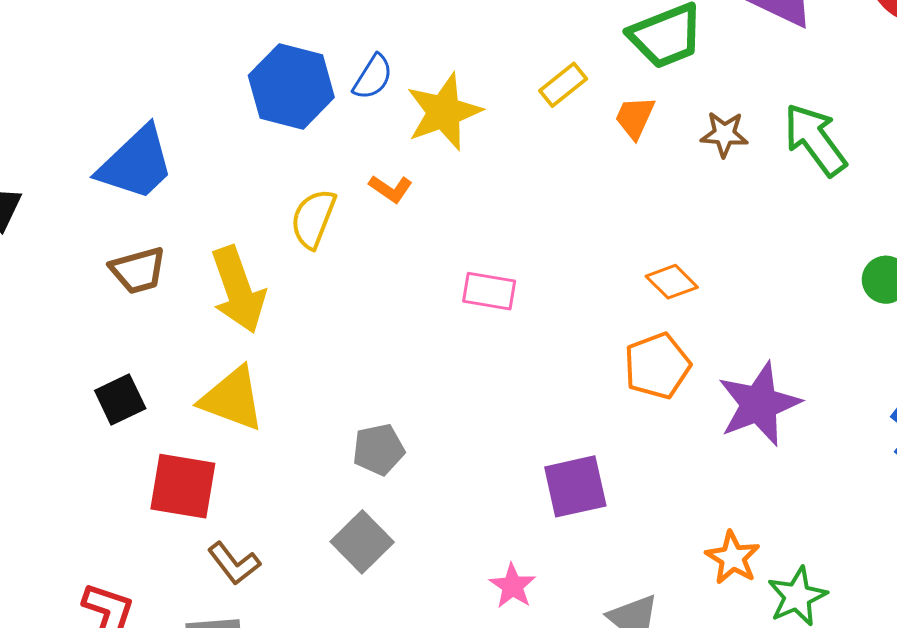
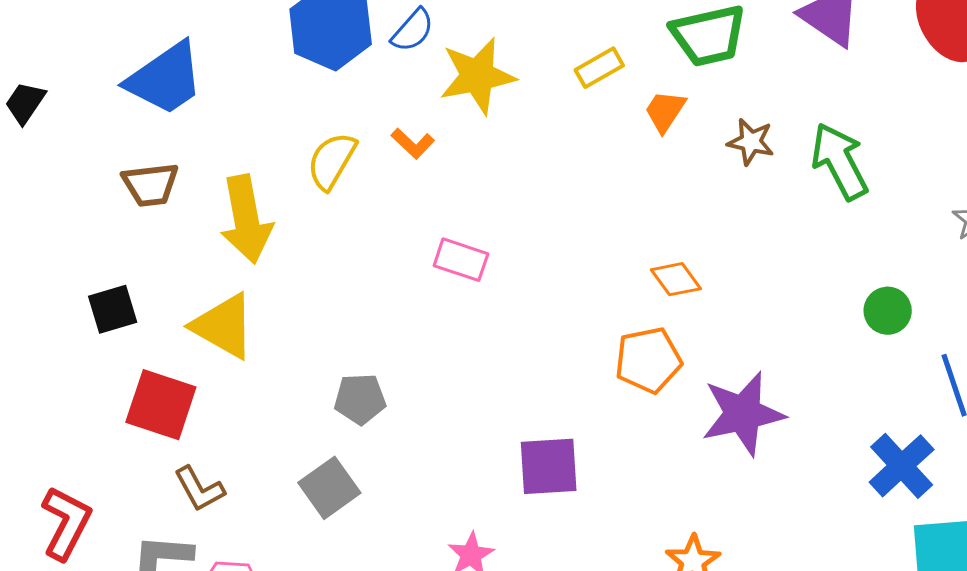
pink rectangle: (489, 291) -> (461, 260), moved

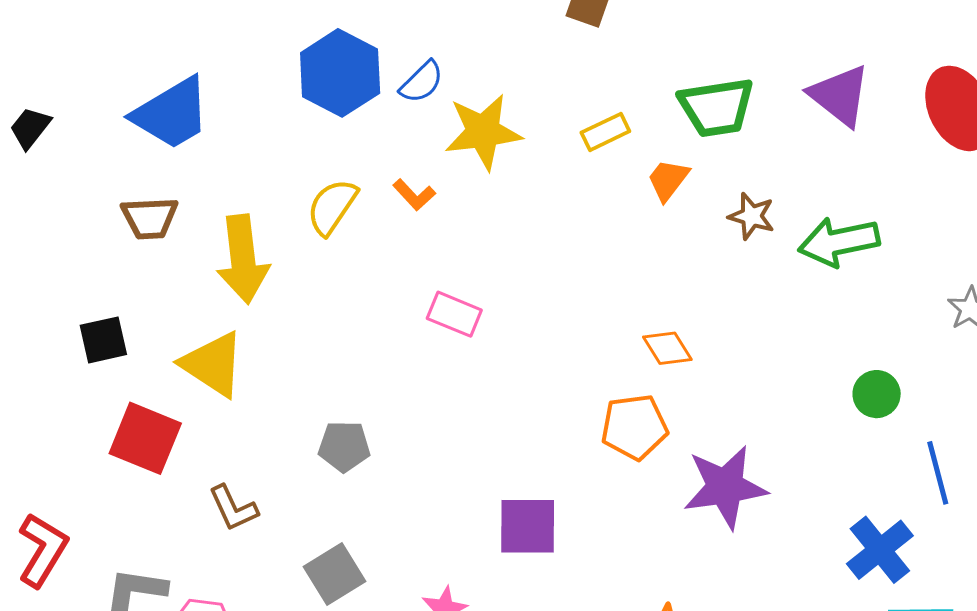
green arrow: (840, 161) -> (839, 242), turned -78
gray square: (329, 488) -> (335, 574), moved
brown L-shape: (199, 489) -> (233, 508), moved

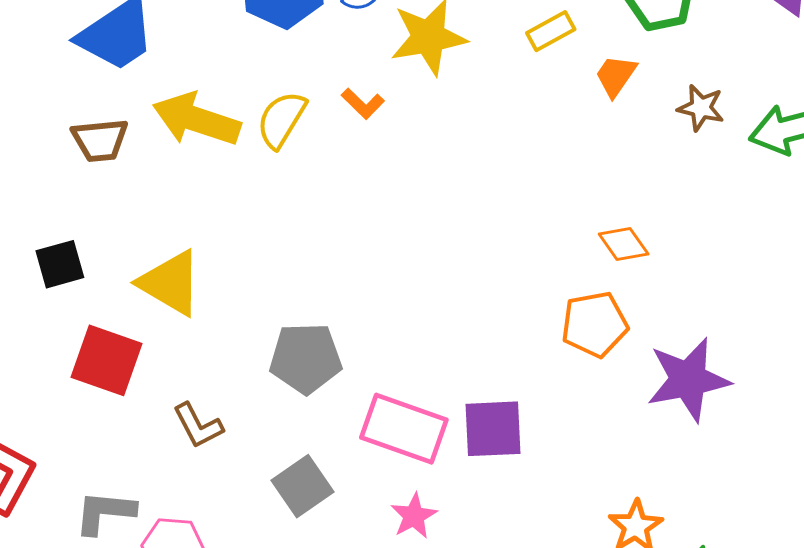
yellow arrow: (243, 259) -> (196, 119), moved, turned 118
pink rectangle: (454, 314) -> (404, 429), moved, size x1.6
gray pentagon: (344, 446) -> (306, 358), size x1.4

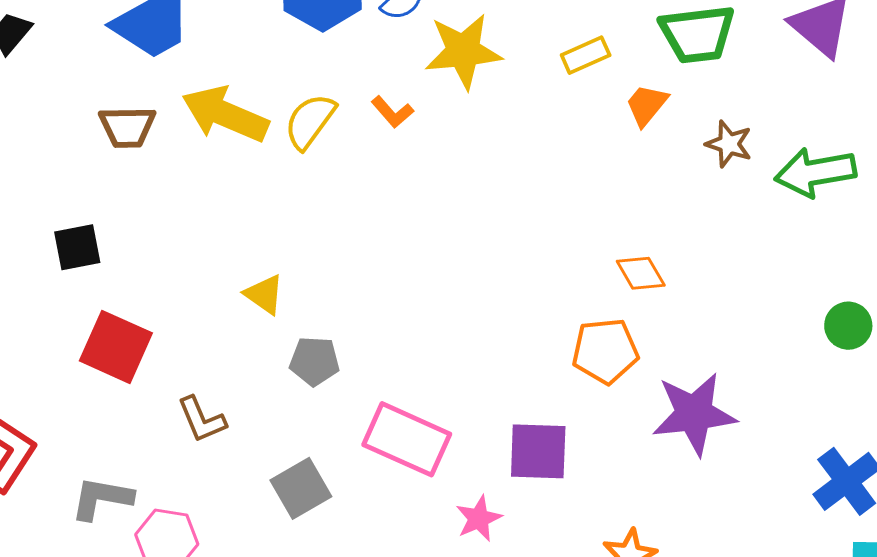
yellow triangle: (170, 283) -> (264, 294), moved, size x0.6
gray pentagon: (306, 358) -> (314, 361), size x0.7
purple square: (493, 429) -> (538, 451), moved
pink star: (414, 516) -> (479, 518), moved

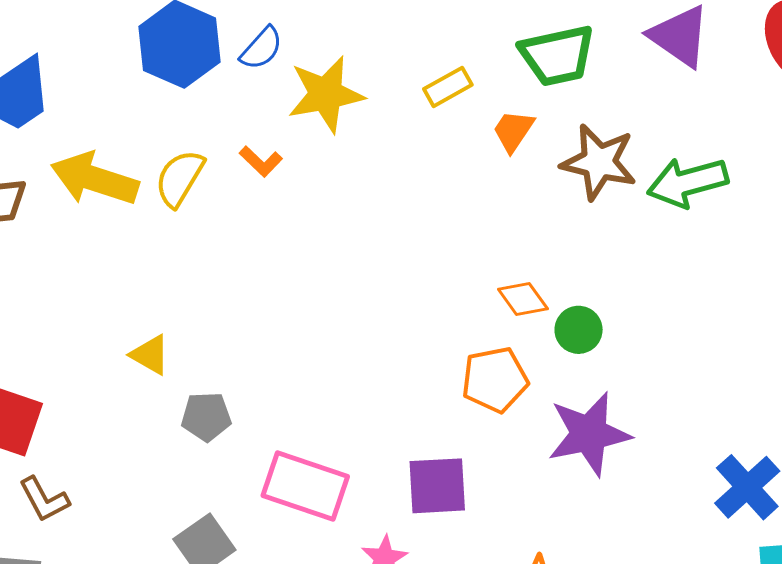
brown star: (729, 144) -> (599, 162), size x1.6
green circle: (848, 326) -> (579, 330), moved
brown L-shape: (202, 419) -> (44, 499), moved

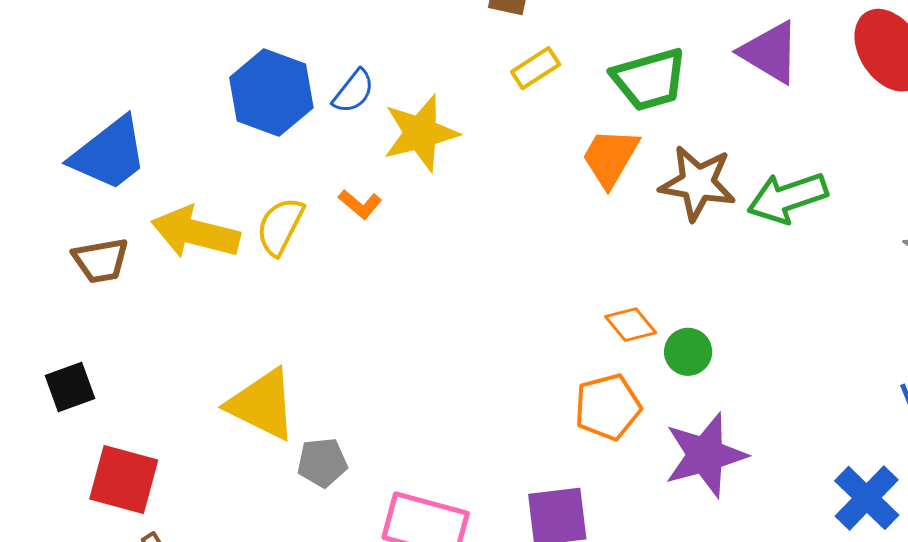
yellow rectangle: (448, 87) -> (536, 68), moved
orange trapezoid: (513, 131) -> (610, 157), size x1.4
yellow triangle: (150, 355) -> (262, 404), size x1.8

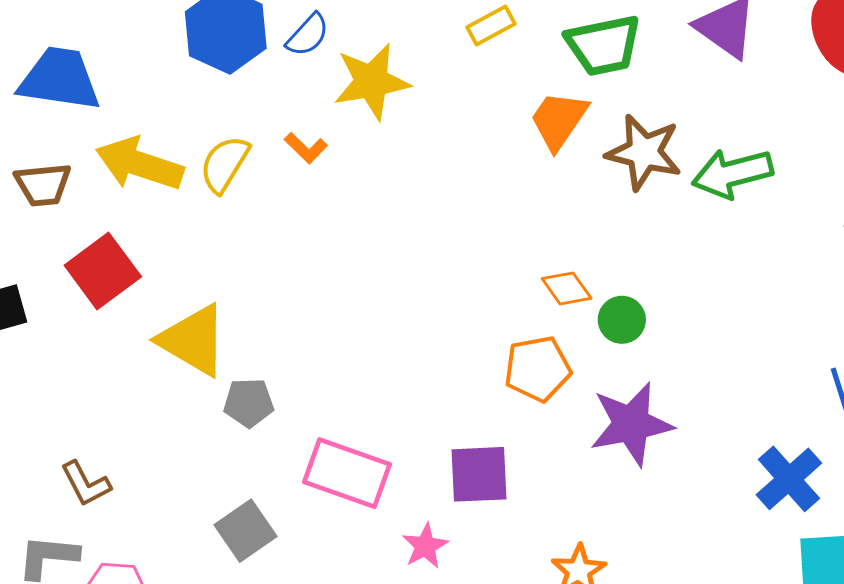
blue trapezoid: (109, 154) -> (60, 79), turned -138
red square: (124, 480) -> (103, 271), moved, turned 34

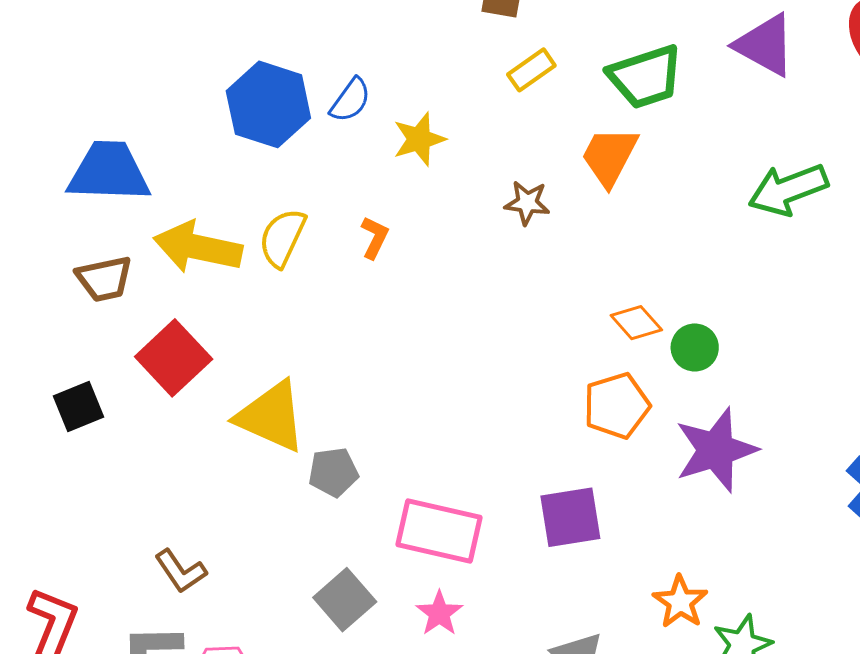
yellow star: (372, 82) -> (419, 139), size x0.7
orange L-shape: (306, 148) -> (375, 238), moved, turned -102
brown star: (644, 152) -> (527, 203), moved, size x0.6
pink star: (425, 546) -> (439, 613), moved

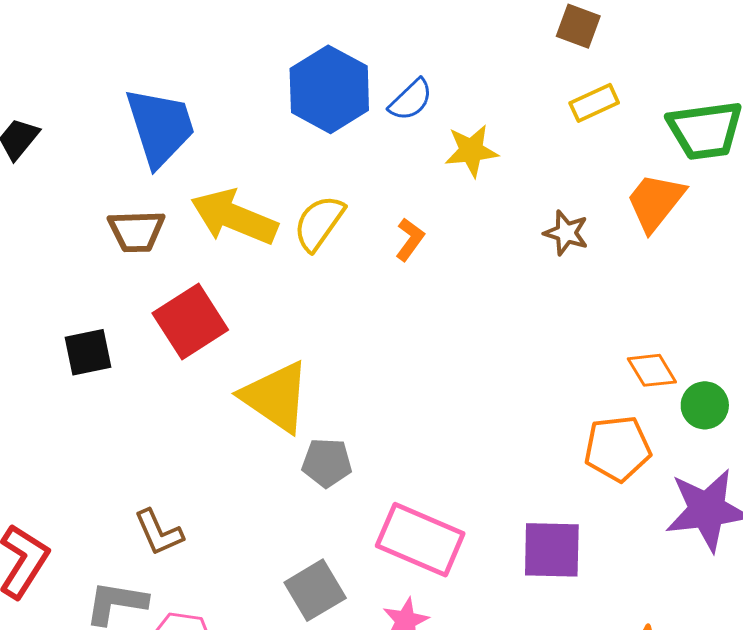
blue trapezoid: (109, 172) -> (160, 127), turned 60

